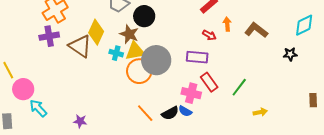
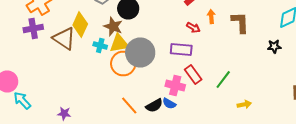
brown L-shape: (256, 30) -> (240, 22), turned 50

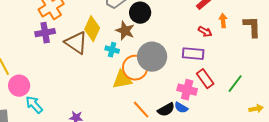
yellow triangle: (119, 44) -> (122, 80), moved

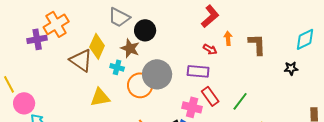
purple cross: (45, 33) -> (37, 39), moved
yellow triangle: (122, 80) -> (100, 97), moved

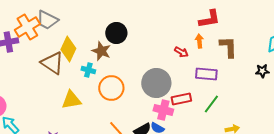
red L-shape: (210, 16) -> (209, 19), moved, turned 30
gray trapezoid: (119, 17) -> (47, 20), moved
purple rectangle: (198, 71) -> (206, 74), moved
gray circle: (157, 74) -> (156, 83), moved
red rectangle: (210, 96) -> (181, 99), turned -66

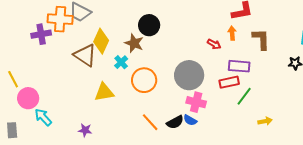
orange cross: (27, 27) -> (60, 19), turned 35
cyan cross: (88, 70) -> (121, 62), turned 32
red rectangle: (181, 99) -> (229, 82), moved

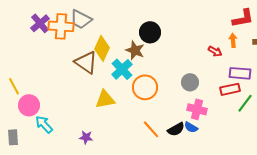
purple cross: (41, 34) -> (40, 23), moved, turned -30
cyan cross: (121, 62) -> (122, 69), size x1.5
gray circle: (189, 75) -> (190, 82), size x0.6

